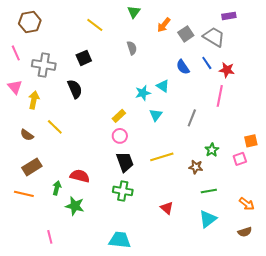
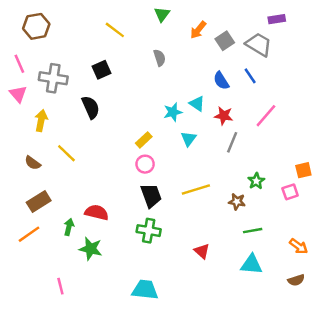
red star: (227, 70) -> (224, 116), moved
pink triangle: (15, 87) -> (18, 94), moved
pink line: (220, 96) -> (266, 116), turned 30
orange line: (24, 194) -> (29, 234), turned -48
cyan triangle: (208, 219) -> (251, 264), turned 42

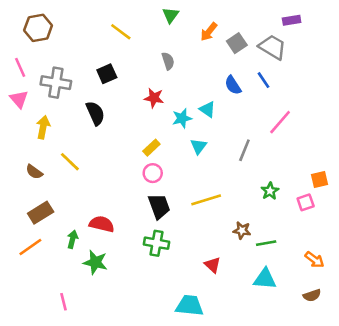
red star: (224, 116) -> (154, 98), moved
brown star: (237, 202) -> (242, 230), moved
cyan trapezoid: (145, 290) -> (190, 306), moved

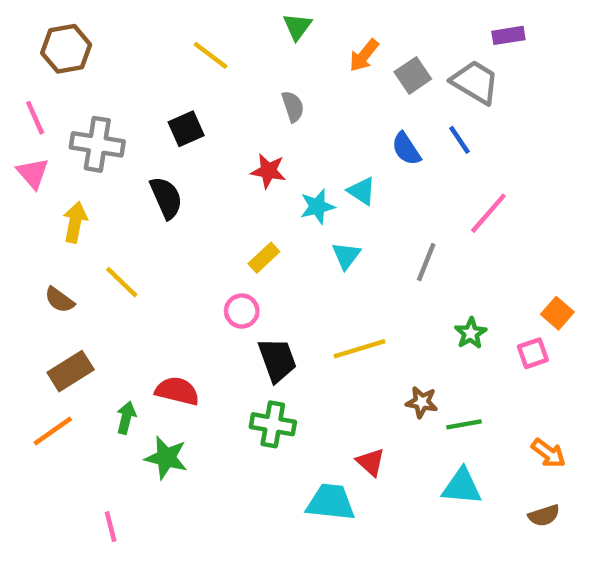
pink circle: (153, 173) -> (242, 311), moved
orange square: (320, 179) -> (557, 313), turned -36
cyan trapezoid: (190, 306) -> (331, 502), moved

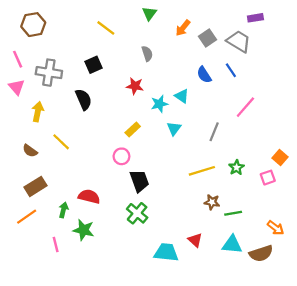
yellow line: (360, 349) -> (202, 171), moved
green cross: (273, 424) -> (137, 213), turned 30
red triangle: (371, 462) -> (195, 240), moved
brown semicircle: (544, 515) -> (261, 253), moved, size x1.5
pink line: (111, 527) -> (56, 245), moved

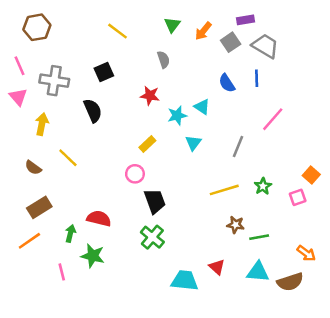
green triangle: (149, 13) -> (172, 25), moved
purple rectangle: (255, 18) -> (245, 20), moved
blue line: (231, 70) -> (257, 78), turned 32

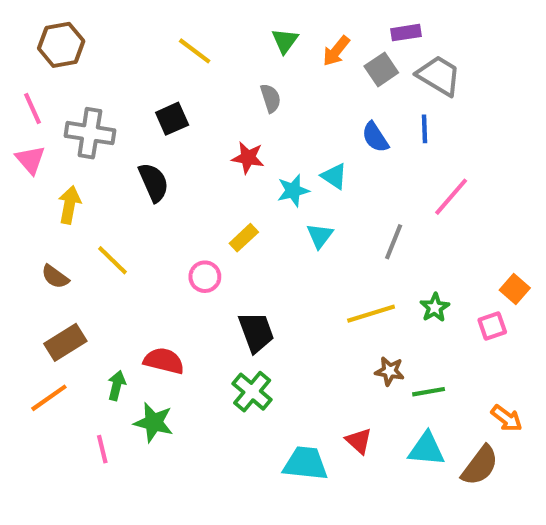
pink circle: (135, 174) -> (205, 277), moved
brown semicircle: (290, 282) -> (480, 466), turned -35

